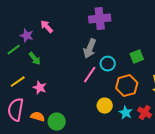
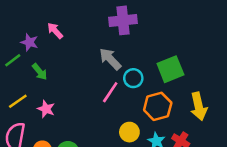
gray arrow: (90, 49) -> (110, 59), turned 114
green square: (137, 57) -> (170, 69), size x1.5

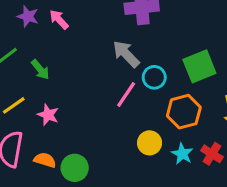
purple star: (29, 42) -> (28, 16), moved

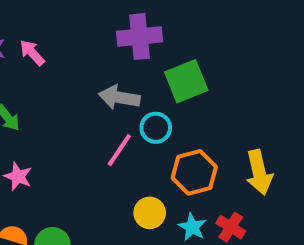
gray arrow: (126, 54) -> (119, 97), turned -36
green square: (199, 66) -> (186, 81), moved

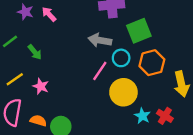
orange hexagon: (194, 172) -> (152, 63), moved
yellow circle: (150, 213) -> (123, 92), moved, size x1.5

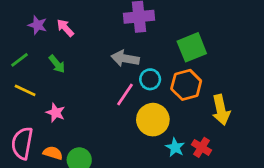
green square: (139, 31) -> (192, 47), moved
green arrow: (35, 52) -> (57, 64), moved
yellow line: (15, 79) -> (25, 90), moved, turned 60

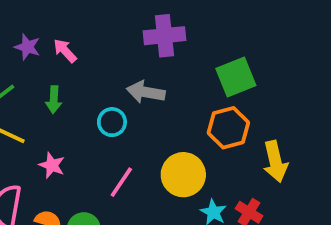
green arrow: (57, 64) -> (54, 100), turned 42
cyan circle: (150, 79) -> (112, 122), moved
pink line: (125, 95) -> (121, 182), moved

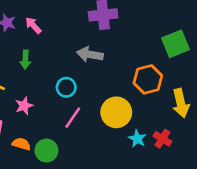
green square: (236, 77) -> (176, 44), moved
cyan circle: (112, 122) -> (66, 87), moved
pink star: (52, 165) -> (24, 106), turned 30

